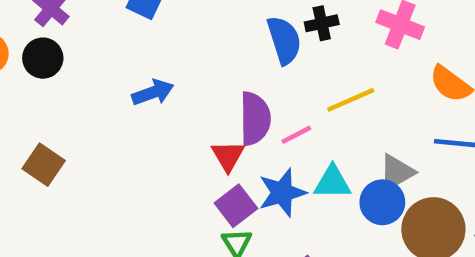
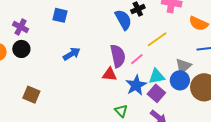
red triangle: (228, 156) -> (110, 74), turned -42
purple square: (236, 206) -> (156, 93), moved

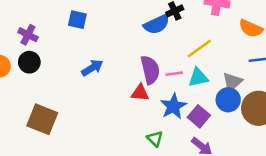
blue semicircle: (123, 20) -> (157, 24), turned 95
pink line: (137, 59) -> (174, 74), turned 32
cyan triangle: (157, 76) -> (198, 77), moved
brown square: (31, 95) -> (42, 119), size x1.4

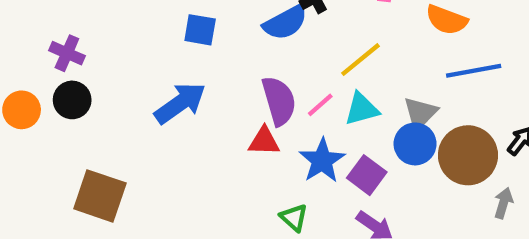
blue square: (77, 20) -> (200, 30), moved
blue arrow: (92, 68) -> (180, 103), size x1.4
pink line: (174, 74) -> (320, 105), turned -30

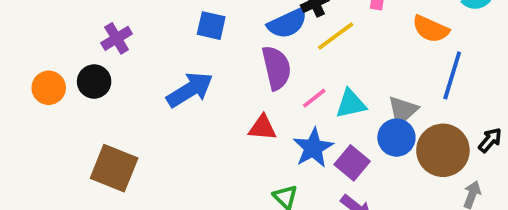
purple cross: (67, 53) -> (117, 38), moved, turned 32
yellow line: (360, 60) -> (336, 36), moved
blue line: (474, 71) -> (452, 75), turned -66
purple semicircle: (279, 101) -> (276, 68), moved

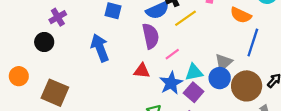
orange circle: (49, 88) -> (19, 76), moved
blue arrow: (190, 90) -> (100, 48), turned -80
cyan triangle: (351, 104) -> (194, 72), moved

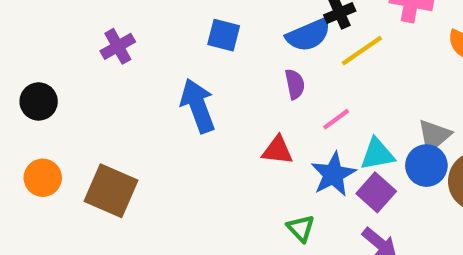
purple semicircle: (151, 36) -> (295, 84), size x0.6
black circle: (44, 42) -> (39, 101), moved
orange circle: (19, 76) -> (43, 178), moved

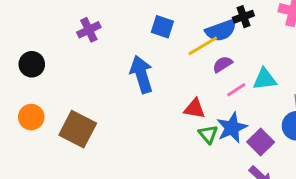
yellow line: (362, 51) -> (203, 46), moved
purple semicircle: (295, 84) -> (223, 64), moved, turned -114
cyan triangle: (377, 154) -> (265, 79), moved
green triangle: (301, 228) -> (208, 134), moved

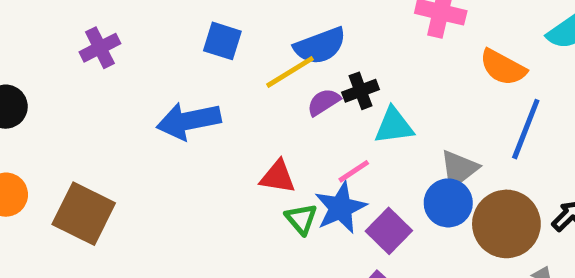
black cross: (243, 17) -> (361, 91), moved
blue arrow: (141, 74) -> (189, 121), turned -84
pink line: (236, 90) -> (354, 171), moved

